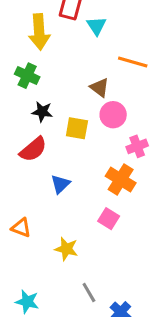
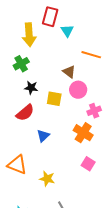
green cross: (27, 76) -> (21, 64), turned 35
pink square: (109, 219) -> (88, 164), moved
orange triangle: (21, 228) -> (17, 165), size x1.5

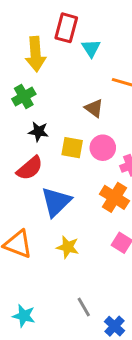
pink circle: (78, 90) -> (103, 148), moved
blue triangle: (43, 136) -> (56, 202), size x1.6
yellow star: (47, 179) -> (68, 247), moved

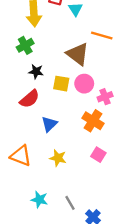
brown triangle: (94, 108) -> (78, 54), size x1.6
blue triangle: (56, 202) -> (49, 124), size x0.7
cyan star: (24, 316) -> (39, 200), moved

